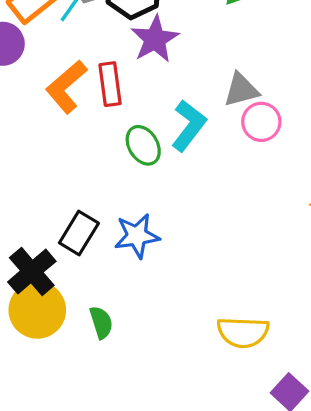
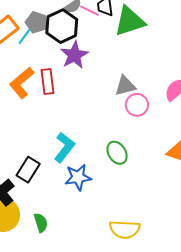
cyan L-shape: (189, 126) -> (64, 147), moved
green ellipse: (143, 145) -> (117, 153), moved
blue star: (137, 236) -> (78, 177), moved

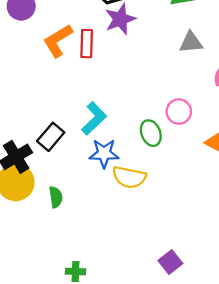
gray triangle: (125, 86) -> (191, 42), moved
pink circle: (137, 105) -> (179, 112), moved
yellow semicircle: (125, 229) -> (129, 177), moved

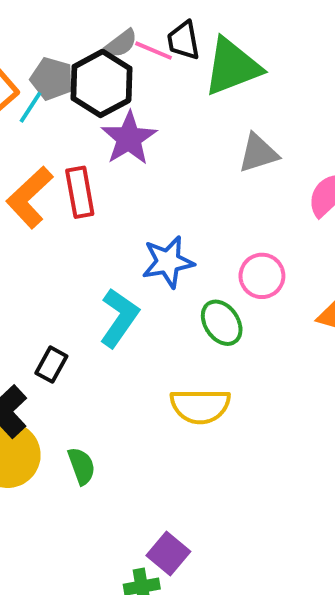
black rectangle: (51, 137) -> (51, 365), size x0.7
blue star: (104, 153) -> (168, 262), moved
purple square: (170, 262) -> (168, 553), moved

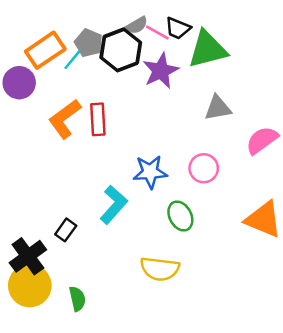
black trapezoid: (183, 40) -> (178, 28), turned -64
purple star: (129, 138) -> (161, 71), moved
pink circle: (262, 276) -> (204, 168), moved

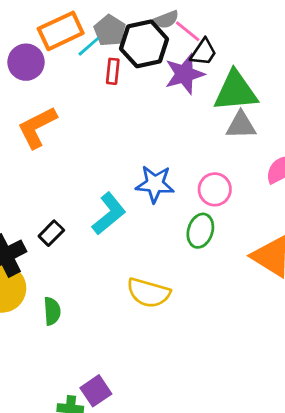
black trapezoid: (178, 28) -> (203, 52), moved, turned -88
green triangle: (208, 49) -> (236, 91), moved
orange L-shape: (65, 119) -> (37, 127), moved
red rectangle: (98, 119) -> (113, 71), moved, size x0.7
green ellipse: (180, 216) -> (200, 231), moved, turned 36

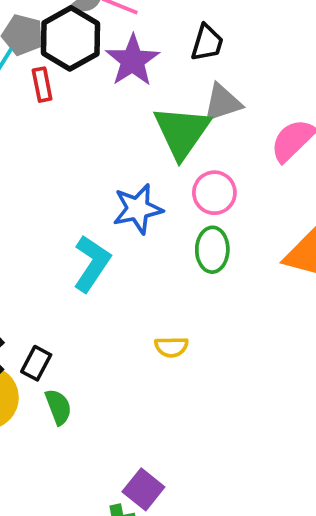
black trapezoid: (203, 52) -> (207, 43), moved
green triangle: (236, 91) -> (182, 132), moved, turned -33
black rectangle: (51, 233) -> (36, 363), moved
yellow semicircle: (148, 293) -> (171, 347), size x0.6

